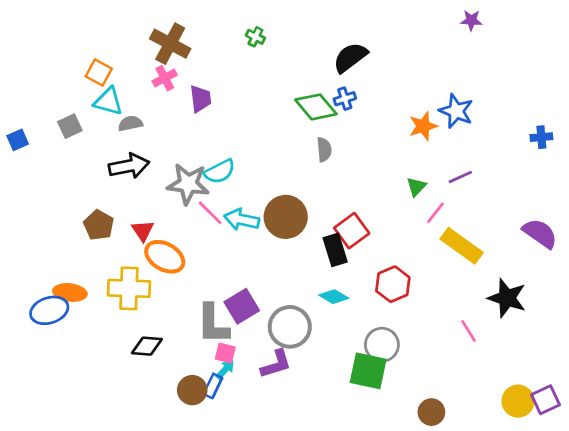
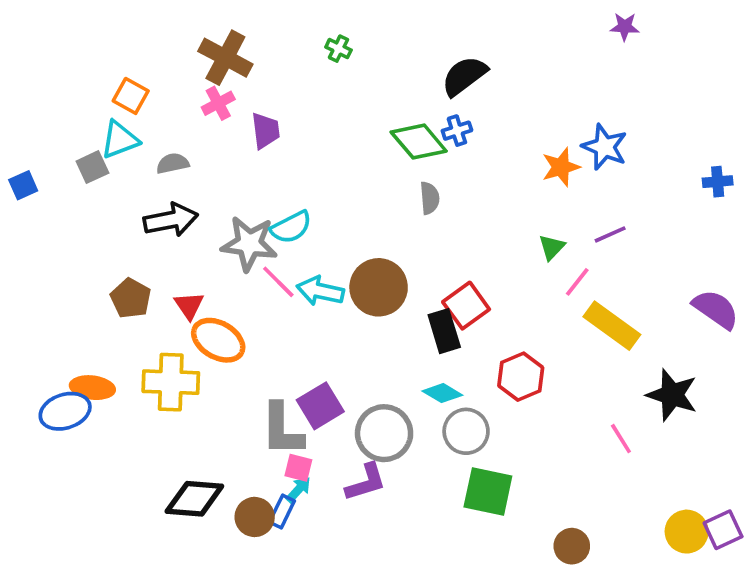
cyan triangle: (108, 101) -> (120, 140), moved, turned -36
gray circle: (382, 345) -> (466, 431), moved
black diamond: (147, 346) -> (194, 499), moved, size x1.4

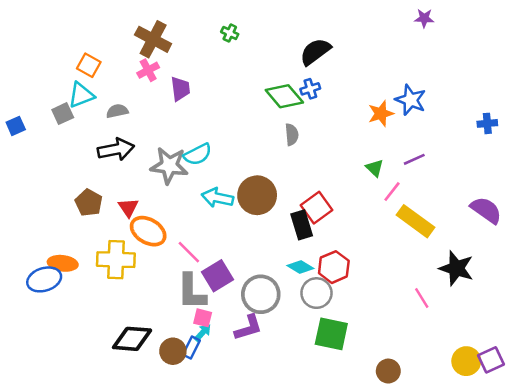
green triangle: (552, 247) -> (375, 168), turned -30
pink line: (278, 282) -> (189, 252), moved
red hexagon: (521, 377) -> (334, 267), moved

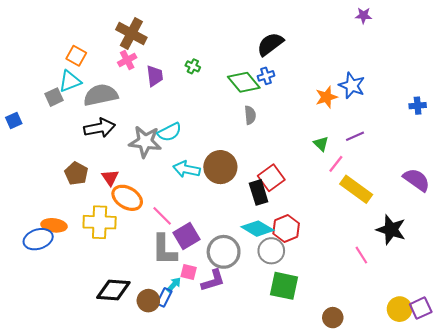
green cross: (230, 33) -> (193, 66), moved
gray semicircle: (117, 111) -> (101, 95), size x1.8
blue square: (16, 126) -> (14, 120), moved
cyan diamond: (300, 267) -> (258, 229), size x1.4
pink square: (203, 318) -> (189, 272), moved

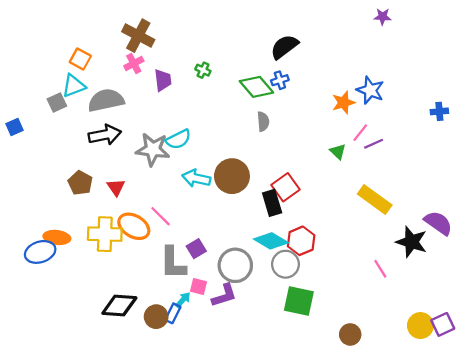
pink line: (336, 164) -> (360, 133), moved
purple semicircle: (416, 180) -> (438, 223), moved
orange ellipse: (127, 198) -> (134, 226), moved
pink line: (162, 216) -> (161, 216), moved
purple square: (186, 236) -> (196, 249), size x0.7

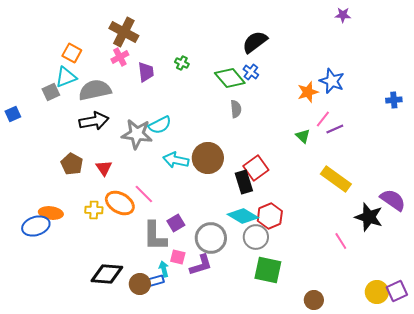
blue cross: (280, 80) -> (251, 72), turned -35
yellow cross: (105, 234) -> (94, 210), size x0.6
cyan arrow: (183, 300) -> (164, 269), turned -56
blue rectangle: (173, 313) -> (155, 281), turned 48

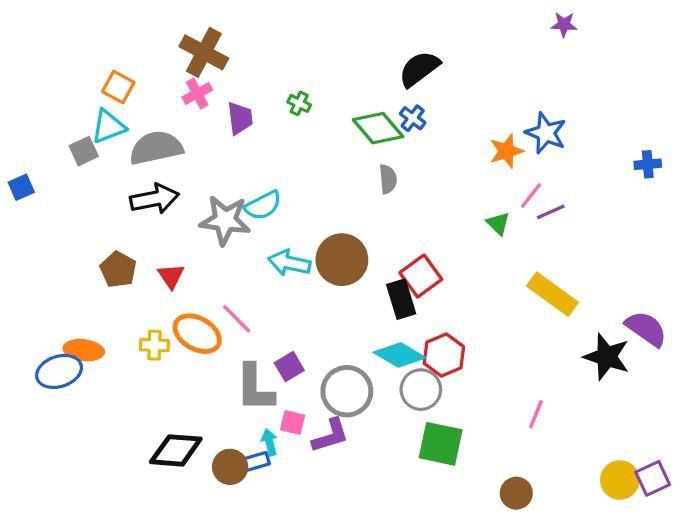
pink line: (341, 241) -> (536, 414), moved, turned 54

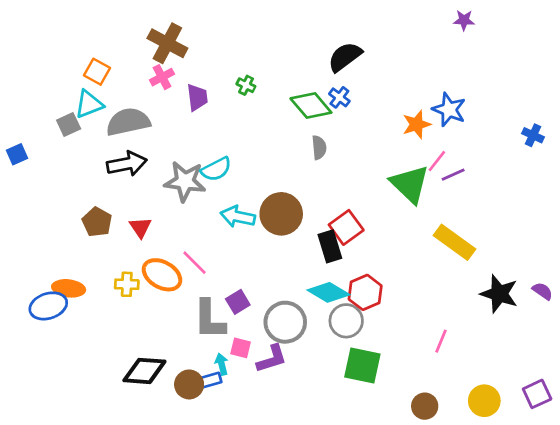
blue cross: (648, 164) -> (533, 135), turned 30
green triangle: (498, 223) -> (410, 184), size x2.0
purple semicircle: (646, 329) -> (543, 291), moved, size x0.6
yellow circle: (620, 480) -> (484, 401), moved

